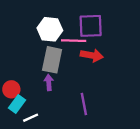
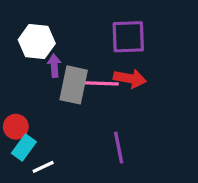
white hexagon: (50, 29) -> (37, 42), moved
pink line: (74, 41) -> (101, 83), moved
purple arrow: (49, 83) -> (54, 66), moved

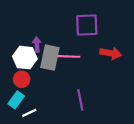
white hexagon: (37, 42) -> (25, 58), moved
red arrow: (130, 78) -> (111, 53), moved
red circle: (16, 127) -> (22, 79), moved

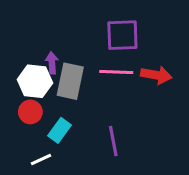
pink line: (68, 56) -> (116, 72), moved
cyan rectangle: (16, 100) -> (60, 130), moved

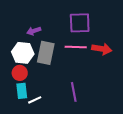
purple arrow: (52, 63) -> (34, 31), moved, turned -104
cyan rectangle: (60, 130) -> (22, 91), moved, turned -42
white line: (41, 160) -> (35, 100), moved

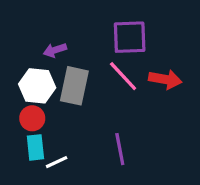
pink line: (76, 47) -> (123, 76), turned 45

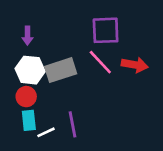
purple arrow: (55, 50) -> (27, 36), moved, turned -72
gray rectangle: (74, 86) -> (61, 70), turned 60
purple line: (120, 149) -> (73, 124), moved

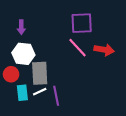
gray rectangle: (61, 70) -> (40, 73), moved, turned -75
red circle: (26, 97) -> (11, 74), moved
white line: (46, 132) -> (40, 92), moved

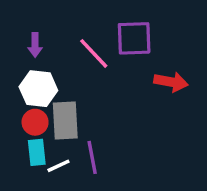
pink line: (78, 48) -> (94, 53), moved
red circle: (11, 74) -> (35, 122), moved
white line: (40, 92) -> (59, 166), moved

